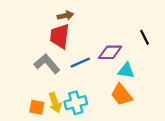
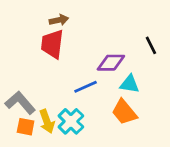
blue line: (80, 63) -> (86, 87), moved
gray L-shape: (47, 64) -> (20, 103), moved
cyan cross: (76, 103) -> (71, 121), turned -30

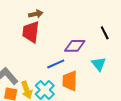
cyan triangle: (130, 84) -> (99, 64), moved, turned 42
orange trapezoid: (124, 112) -> (70, 81), moved, turned 40

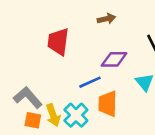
brown arrow: (36, 14) -> (106, 19), moved

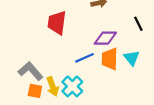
orange trapezoid: (108, 104) -> (110, 59), moved

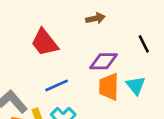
red trapezoid: (57, 23) -> (44, 42), turned -45
blue line: (84, 58) -> (57, 85), moved

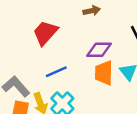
red trapezoid: (44, 42) -> (45, 33), turned 80

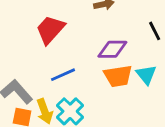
orange trapezoid: (104, 73) -> (118, 76), turned -100

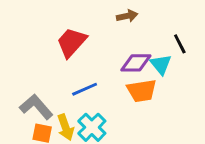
cyan triangle: (146, 75) -> (161, 64), moved

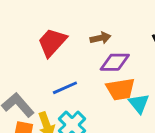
brown arrow: (127, 16) -> (100, 38), moved
cyan triangle: (161, 64) -> (139, 103), moved

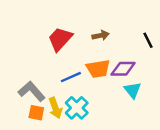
purple diamond: (115, 62) -> (123, 69), moved
orange trapezoid: (120, 89) -> (98, 69), moved

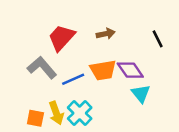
purple diamond: (123, 69) -> (130, 70), turned 55
gray L-shape: (32, 91) -> (42, 68), moved

